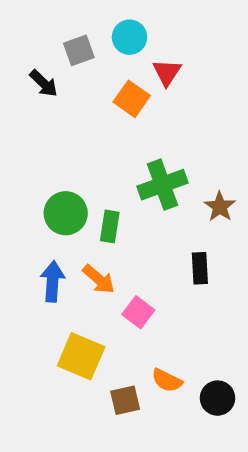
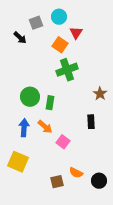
green cross: (163, 185) -> (67, 70), moved
yellow square: (81, 356) -> (18, 162), moved

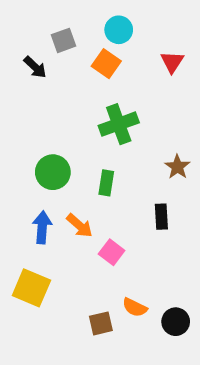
cyan circle: (59, 17) -> (119, 30), moved
red triangle: (76, 33) -> (172, 62), moved
orange square: (60, 45) -> (106, 64), moved
green rectangle: (50, 103) -> (106, 183), moved

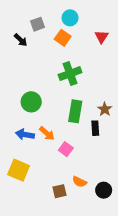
brown star: (177, 167) -> (105, 109), moved
green rectangle: (106, 183) -> (75, 111), moved, size x1.5
blue arrow: (42, 227) -> (25, 134), turned -84

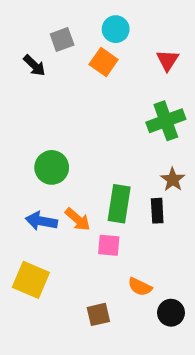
green cross: (70, 74) -> (166, 121), moved
green rectangle: (75, 111) -> (119, 204), moved
pink square: (66, 149) -> (109, 245), turned -32
orange semicircle: (79, 182) -> (140, 287), moved

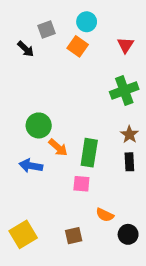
black rectangle: (157, 211) -> (129, 162), moved
orange arrow: (78, 219) -> (58, 148), moved
yellow square: (31, 280) -> (23, 234), moved, turned 36

